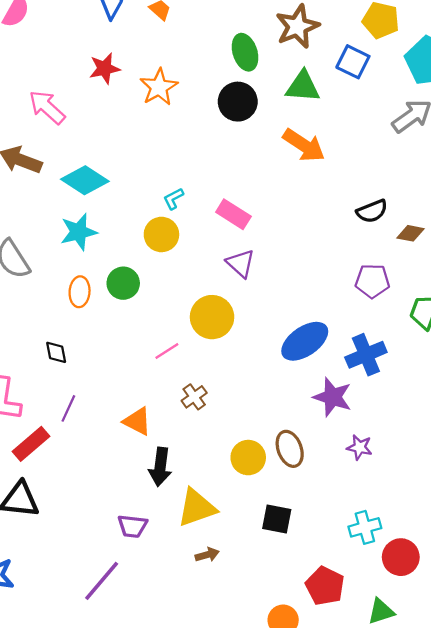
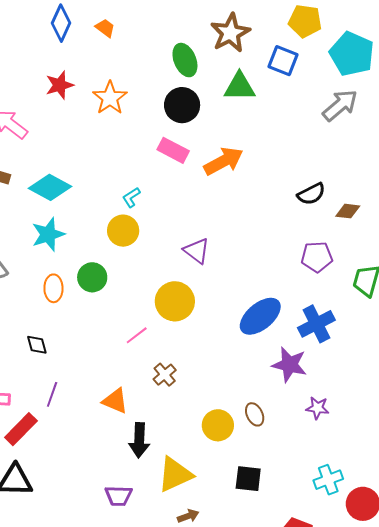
orange arrow: (304, 145) -> (223, 161), moved, turned -57
pink rectangle: (233, 214) -> (173, 150), moved
brown ellipse: (290, 449) -> (255, 414), size x0.7

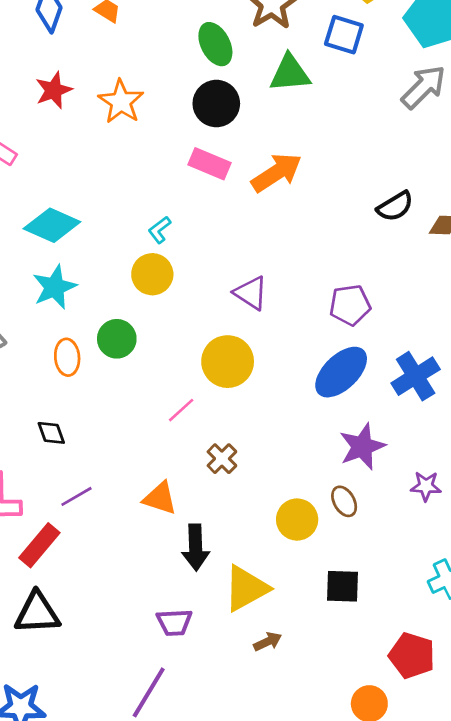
purple pentagon: (317, 257) -> (350, 305), moved
purple star: (289, 365) -> (362, 447), moved, turned -30
purple line: (52, 394) -> (76, 496), turned 45

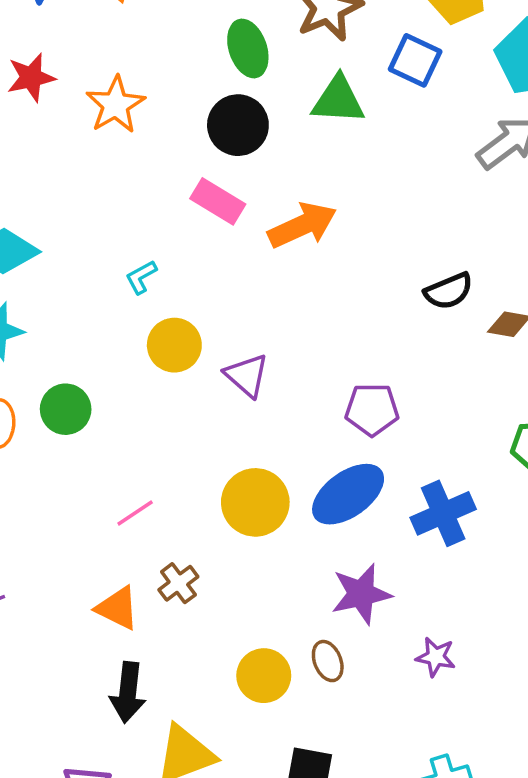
yellow circle: (152, 274) -> (174, 345), moved
yellow circle: (228, 362) -> (255, 502), moved
orange triangle: (160, 498) -> (118, 608), moved

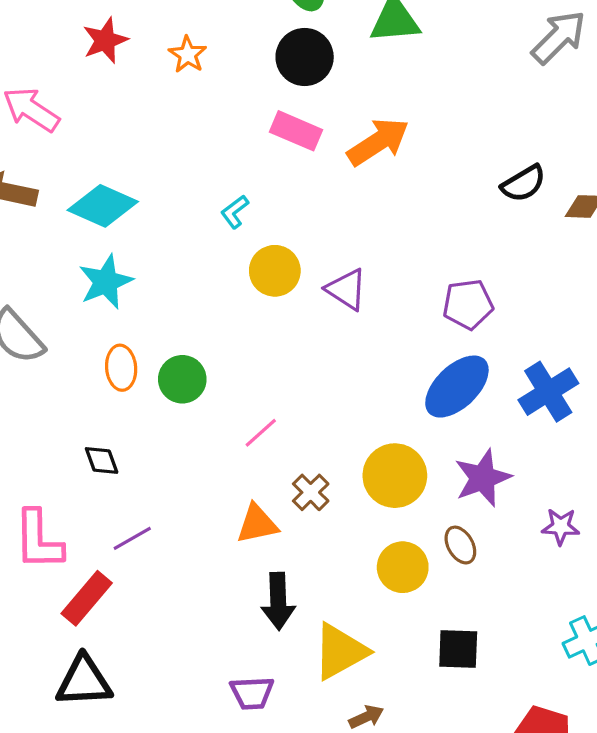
orange star: (116, 105) -> (188, 54), size x0.7
green circle: (66, 409) -> (182, 379), moved
yellow circle: (255, 502) -> (395, 476), moved
orange triangle: (118, 608) -> (257, 524), turned -30

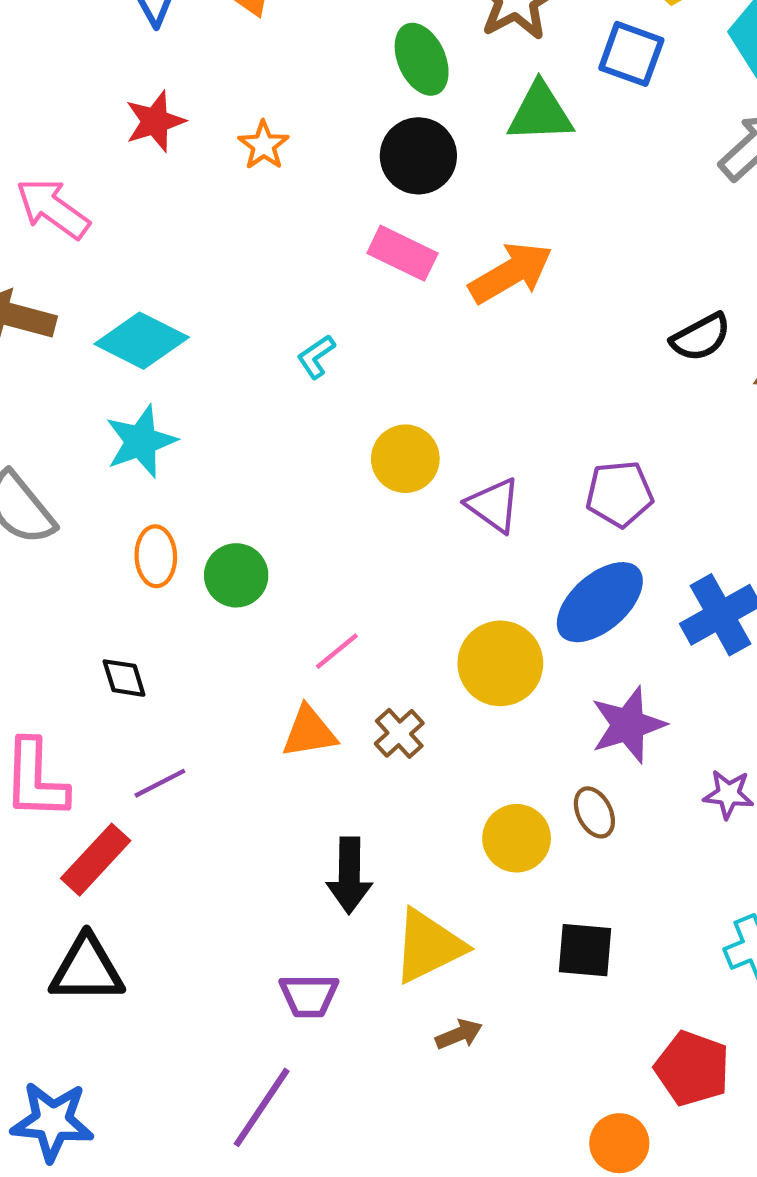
yellow circle: (275, 271) -> (405, 459), moved
purple triangle: (346, 289) -> (494, 505), moved
yellow circle: (395, 476) -> (500, 663), moved
orange triangle: (257, 524) -> (309, 732), moved

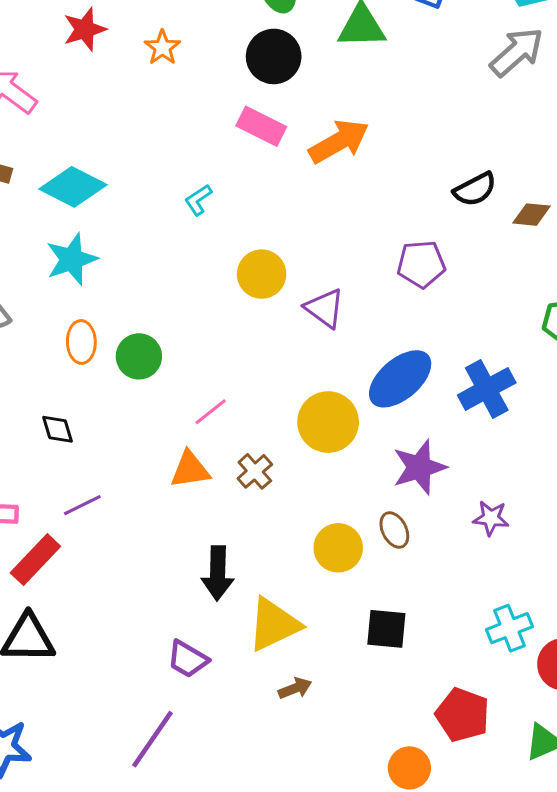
purple pentagon: (619, 494) -> (421, 264), moved
purple trapezoid: (309, 996) -> (188, 659), turned 30

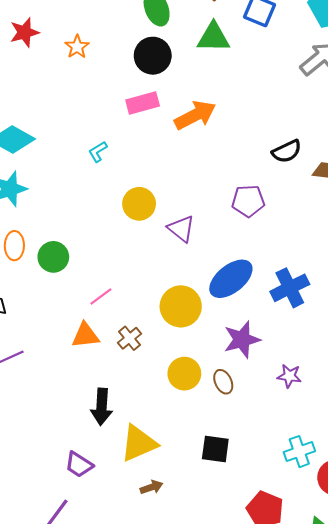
pink rectangle: (261, 126) -> (143, 103), turned -44
yellow circle: (338, 548) -> (184, 374), moved

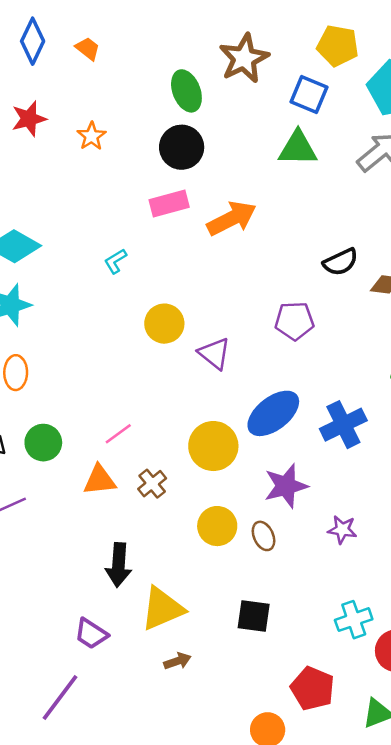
green triangle: (213, 37) -> (298, 148), moved
green circle: (53, 257) -> (43, 443), moved

